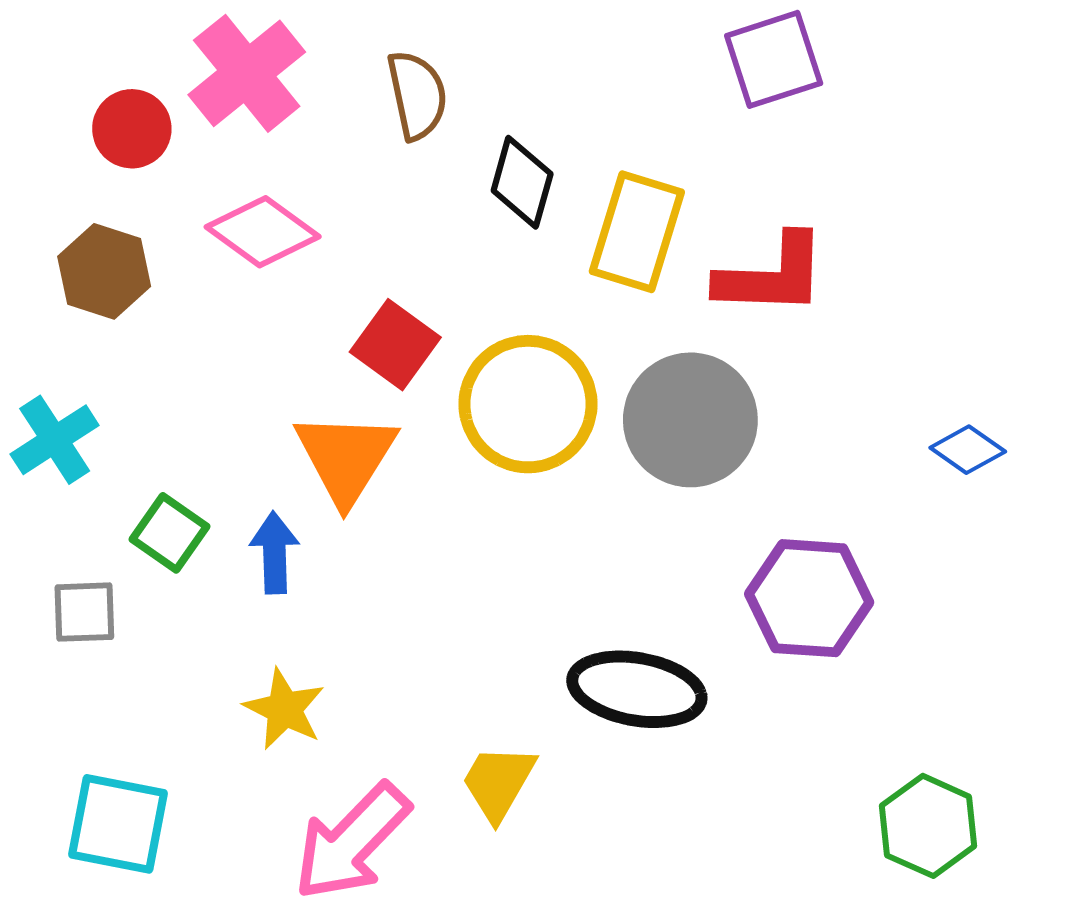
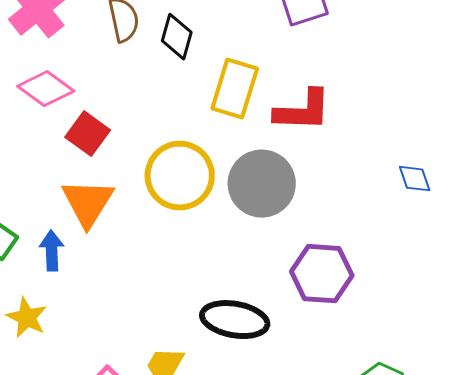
black diamond: (522, 182) -> (177, 37), moved
red square: (395, 345) -> (88, 134), moved
blue diamond: (968, 450) -> (415, 179), moved, turned 36
yellow star: (284, 709) -> (27, 318), moved

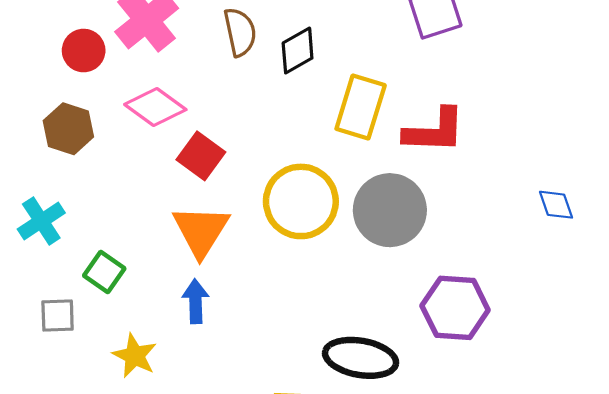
black diamond: (177, 37) -> (298, 51), turned 45
blue arrow: (52, 251) -> (195, 301), moved

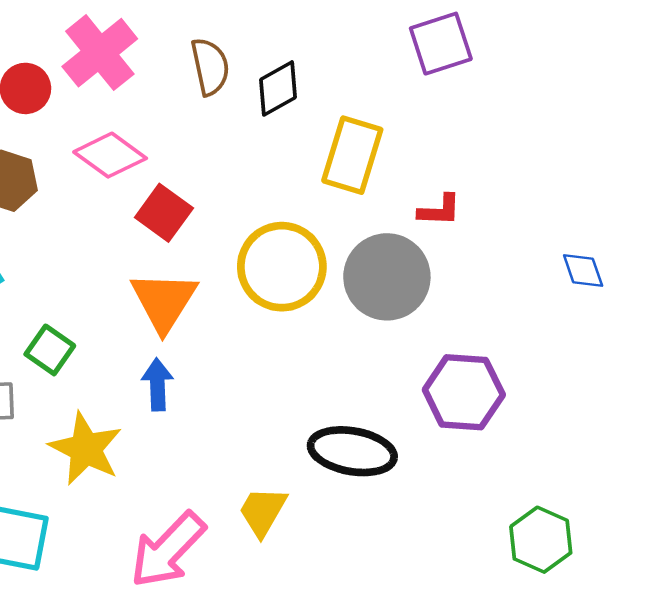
red L-shape: (434, 131) -> (439, 210), moved, size x0.6
yellow star: (135, 356) -> (86, 449), size x1.4

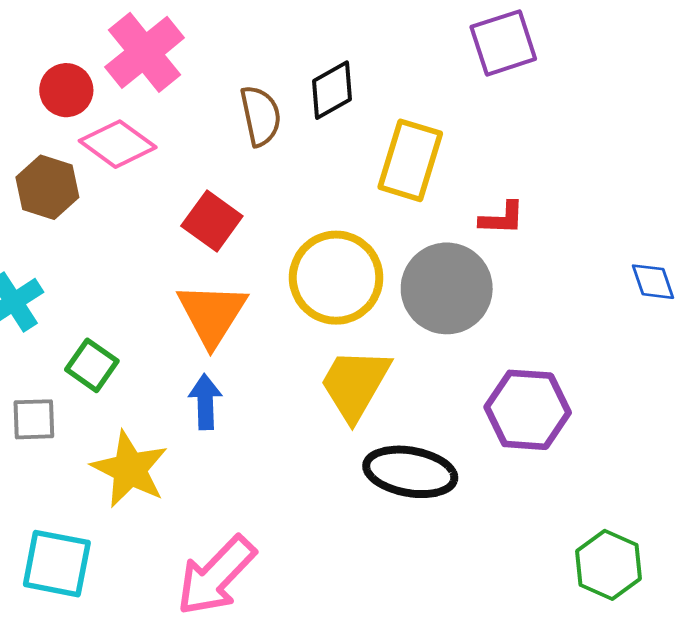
brown semicircle: (210, 67) -> (261, 116), moved
pink diamond: (110, 155) -> (118, 144), moved
yellow trapezoid: (263, 511) -> (355, 384), moved, size x1.4

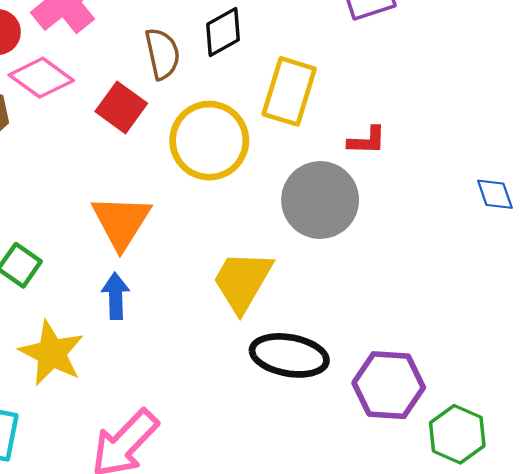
red square: (212, 221) -> (121, 107), moved
yellow circle: (336, 278) -> (209, 141), moved
purple hexagon: (528, 410) -> (389, 385), moved

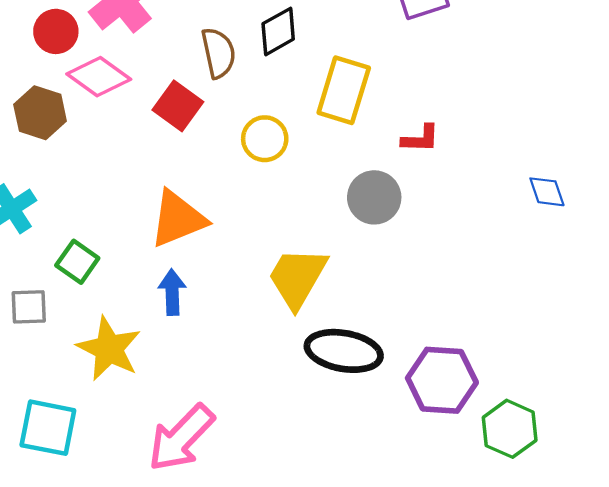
yellow circle: (209, 141) -> (265, 139), size x0.6
gray circle: (320, 200) -> (374, 197), size x0.7
orange triangle: (121, 222) -> (178, 219), turned 36

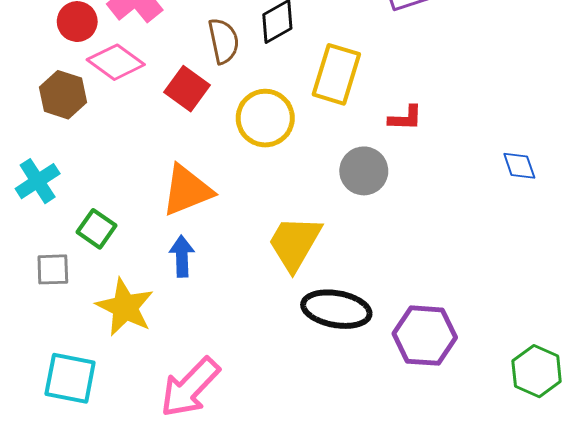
yellow circle: (265, 139) -> (265, 118), size x1.4
green hexagon: (510, 429) -> (537, 371), moved

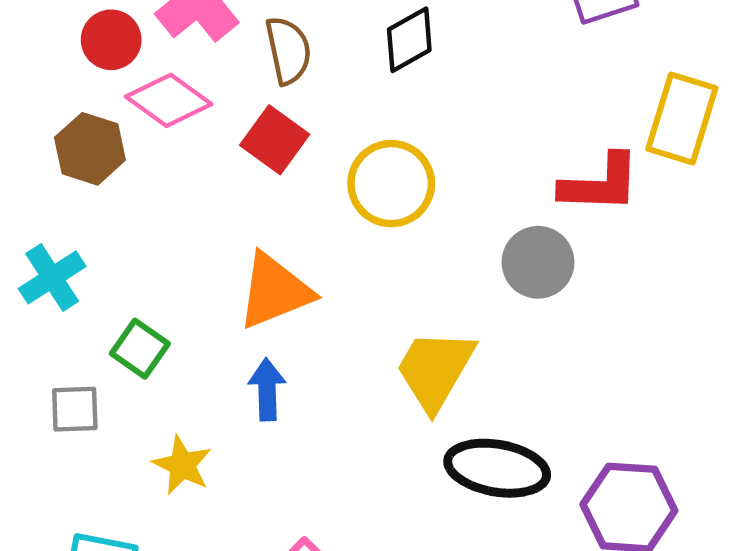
brown semicircle: (224, 41) -> (288, 50), moved
yellow rectangle: (336, 74) -> (682, 118), moved
red L-shape: (405, 118) -> (600, 184), size x1.6
yellow star: (125, 307) -> (182, 465), size x0.7

